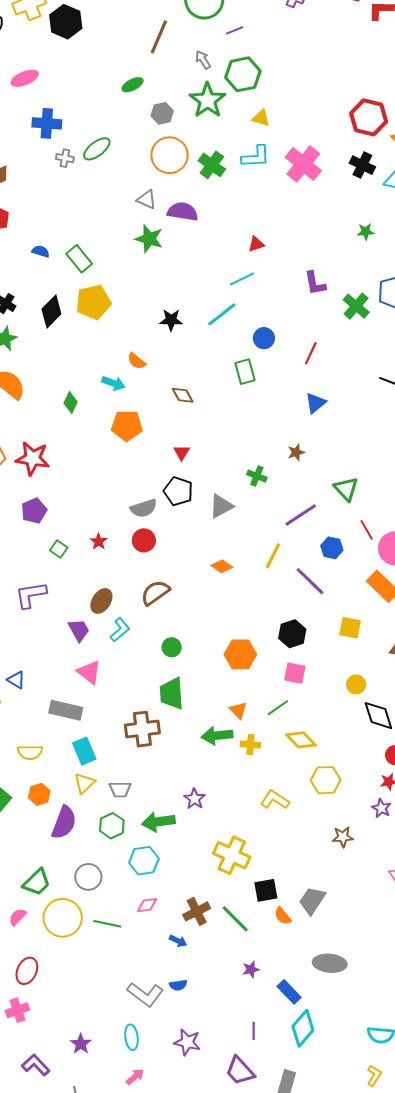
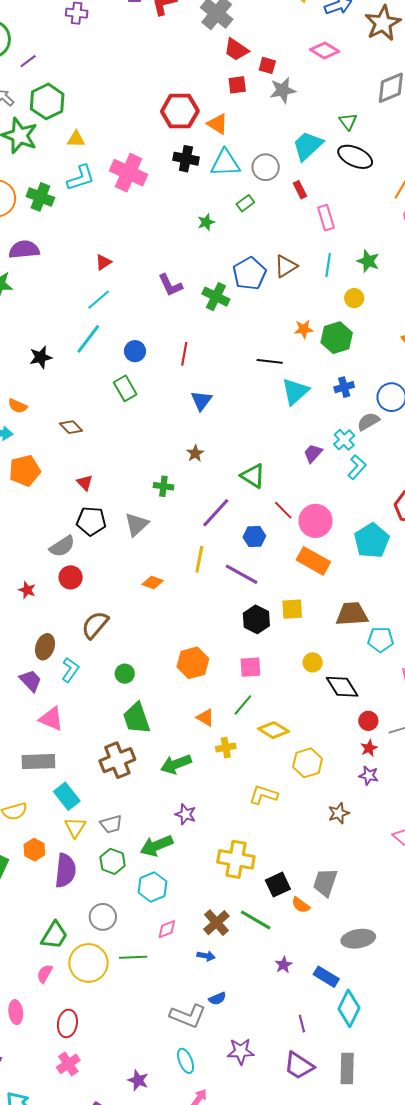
black hexagon: (292, 634) -> (256, 619), moved
green arrow: (217, 736) -> (176, 764), moved

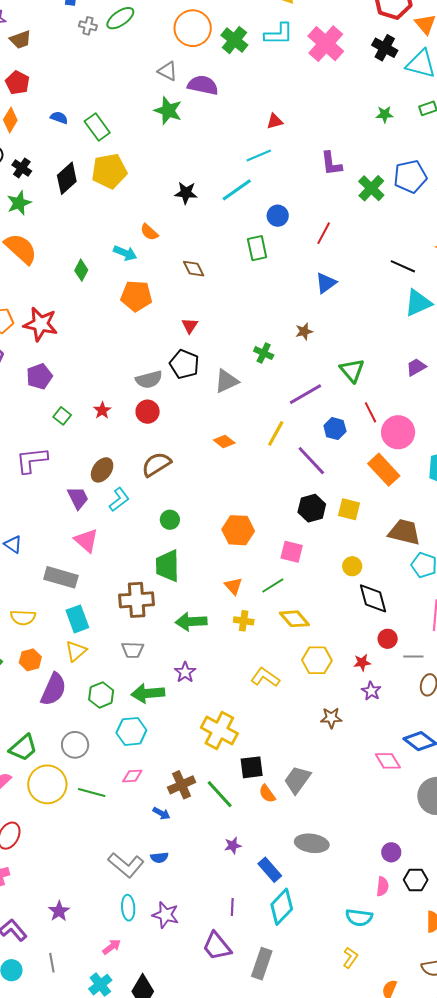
red star: (369, 748) -> (362, 662), moved
gray trapezoid: (111, 824) -> (133, 650), moved
cyan ellipse: (186, 1061) -> (128, 908), moved

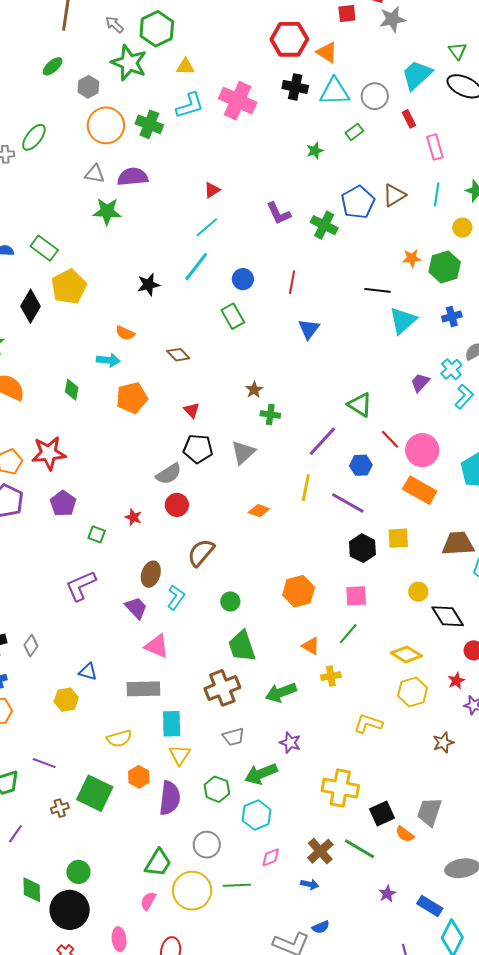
brown star: (304, 331) -> (254, 390), moved
cyan rectangle: (77, 619) -> (172, 724), turned 36
yellow diamond: (294, 619) -> (406, 654), moved

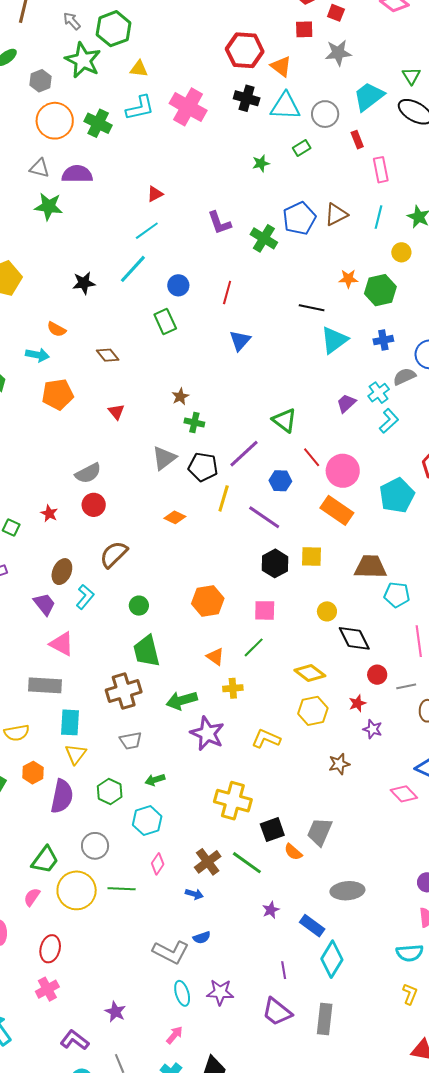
gray star: (392, 19) -> (338, 53), moved
black pentagon: (198, 449) -> (203, 467), moved
purple star: (290, 743) -> (207, 733), moved, size x1.6
green arrow: (261, 774) -> (155, 780), size x0.6
pink diamond: (271, 857) -> (158, 864), turned -40

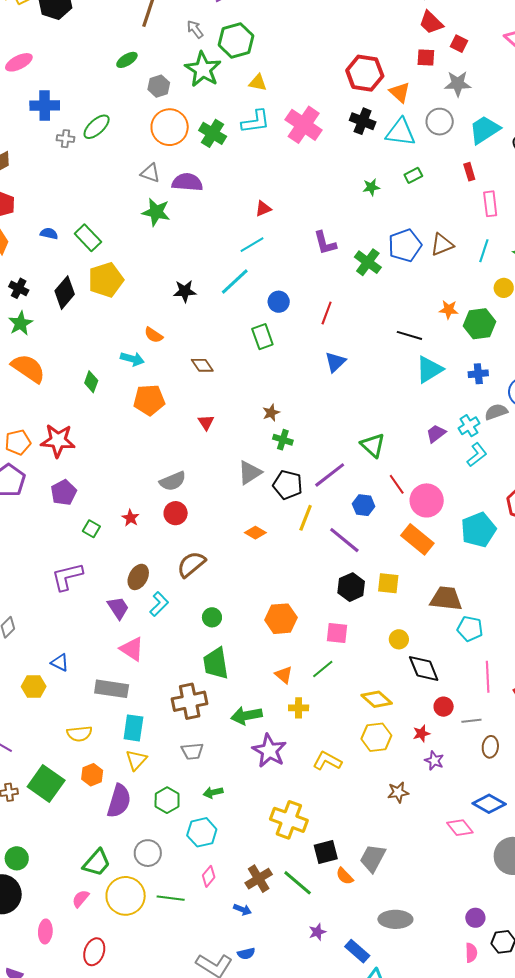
gray circle: (325, 114) -> (440, 122), moved

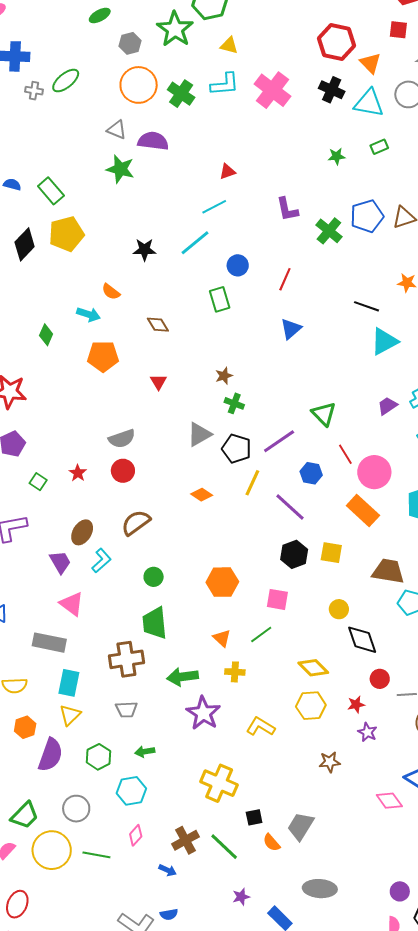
black square: (326, 852) -> (254, 817), size x0.7

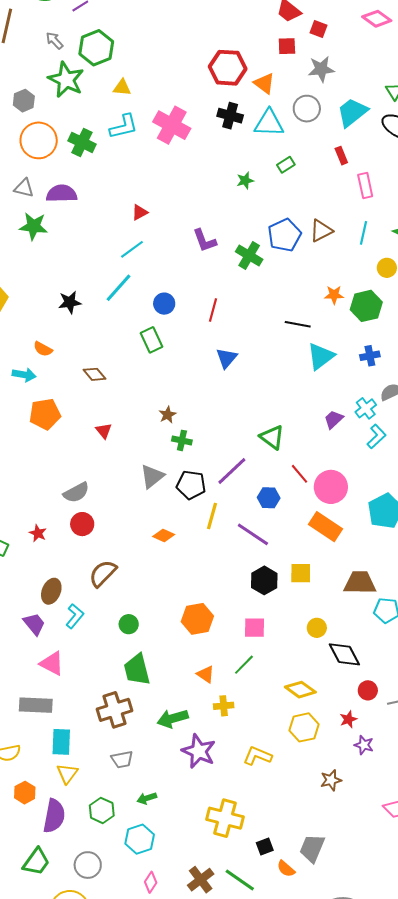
green trapezoid: (25, 815) -> (36, 862), moved

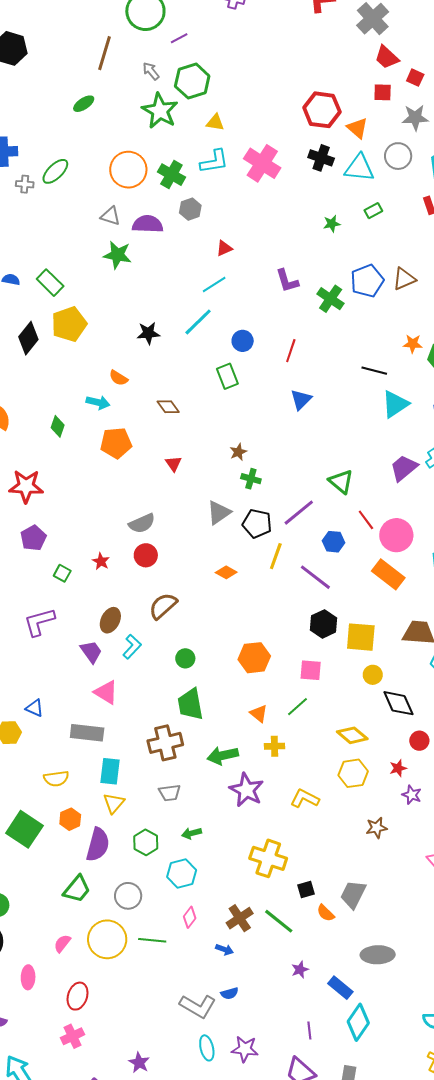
gray hexagon: (24, 101) -> (190, 209), moved
purple trapezoid: (334, 419) -> (404, 468), size x1.4
yellow square: (301, 573) -> (361, 637), moved, size x1.4

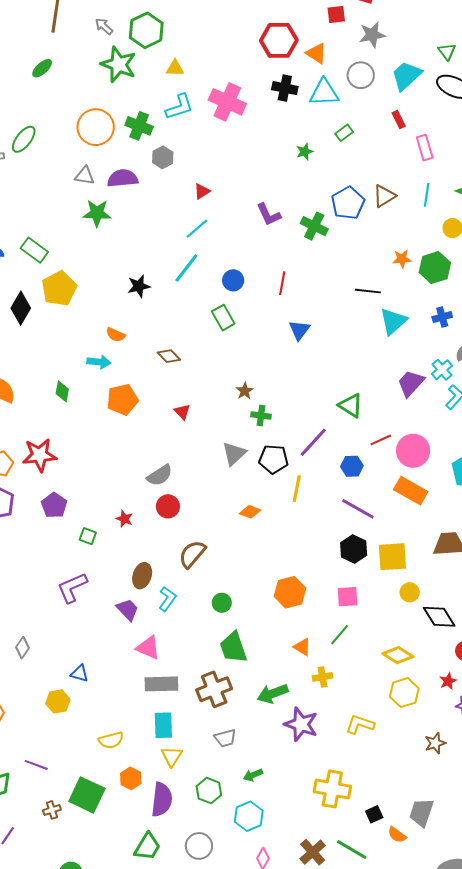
red line: (366, 520) -> (381, 440), turned -70
purple line: (315, 577) -> (358, 509), moved
gray rectangle: (87, 733) -> (161, 684), moved

